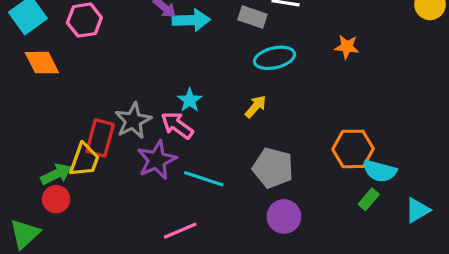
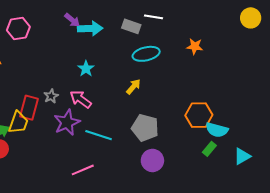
cyan star: (190, 100) -> (86, 69), moved
gray star: (133, 121) -> (51, 96), size x0.6

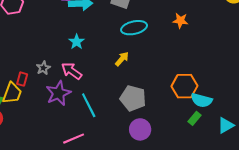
red rectangle: (29, 108) -> (22, 79), size x0.6
cyan line: (99, 135) -> (89, 105), turned 45

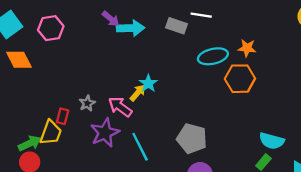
cyan ellipse: (134, 28) -> (213, 56), moved
cyan star: (77, 42) -> (148, 83), moved
yellow arrow: (122, 59) -> (138, 93), moved
orange hexagon: (184, 86) -> (240, 79), moved

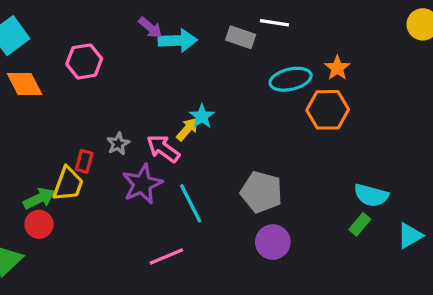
pink hexagon: (51, 28) -> (84, 61), moved
orange star: (247, 48) -> (337, 68), turned 30

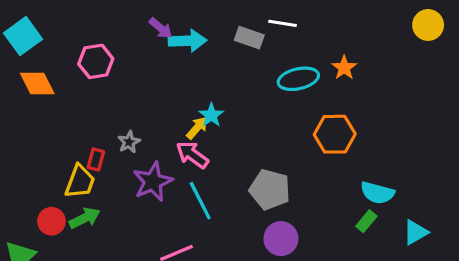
orange hexagon: (328, 110) -> (335, 134), moved
pink arrow: (163, 149) -> (192, 155), moved
green arrow: (39, 198) -> (85, 218), moved

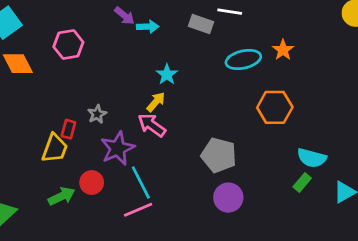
cyan arrow: (188, 41) -> (148, 27), size x0.7
cyan star: (211, 115) -> (167, 75), moved
cyan line: (200, 201) -> (141, 183), moved
green arrow: (85, 218) -> (62, 196), moved
red circle: (51, 221) -> (92, 183), moved

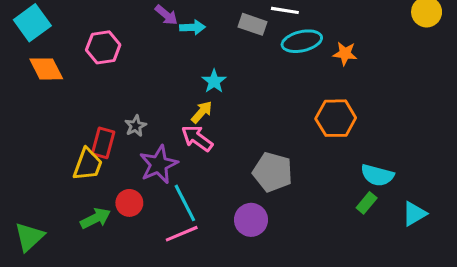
orange star: (283, 50) -> (345, 54), turned -30
cyan ellipse: (243, 59) -> (302, 41), moved
red rectangle: (68, 129) -> (103, 143), size x1.4
purple circle: (228, 198) -> (251, 220), moved

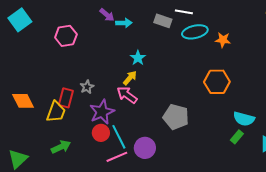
orange diamond: (46, 69) -> (23, 101), moved
red circle: (129, 203) -> (101, 133), moved
purple circle: (251, 220) -> (145, 148), moved

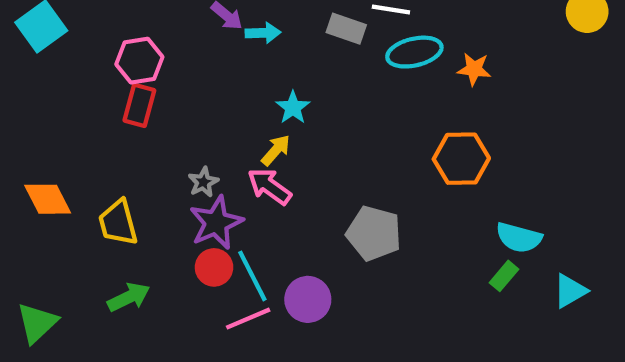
gray star: (87, 87) -> (203, 182), moved
red rectangle: (66, 98) -> (139, 105), moved
yellow trapezoid: (56, 112) -> (118, 223), turned 145

